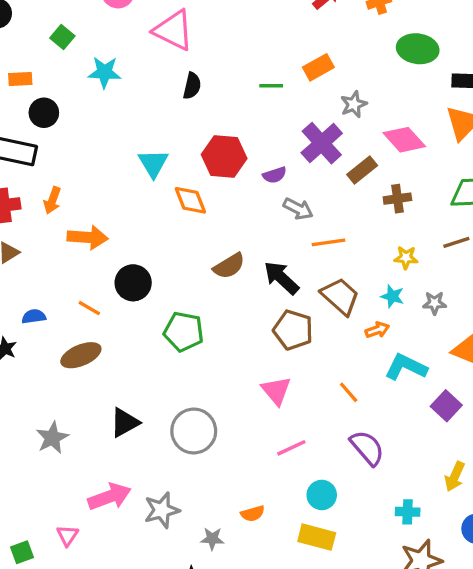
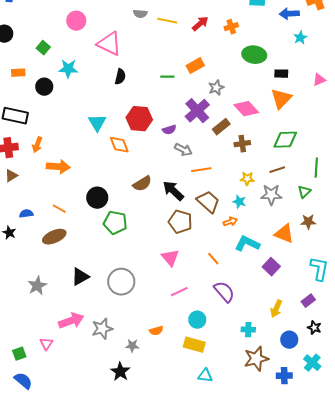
black circle: (44, 113) -> (44, 87), moved
black circle: (133, 283) -> (97, 198), moved
gray star: (435, 303) -> (271, 195), moved, size x1.5

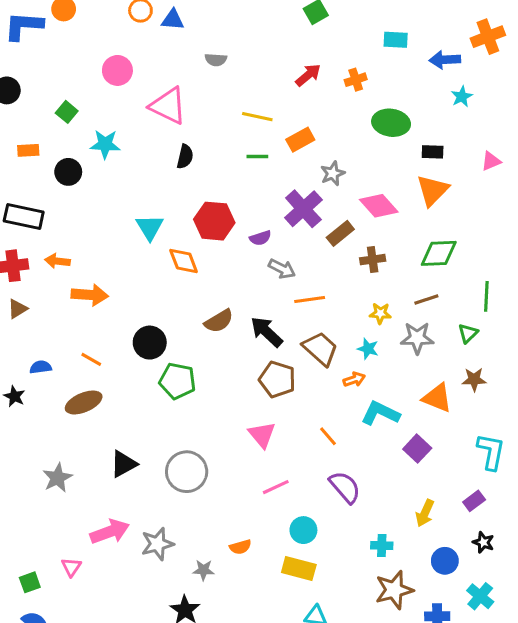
yellow line: (167, 21) -> (257, 117), moved
orange arrow: (37, 145) -> (57, 261), turned 77

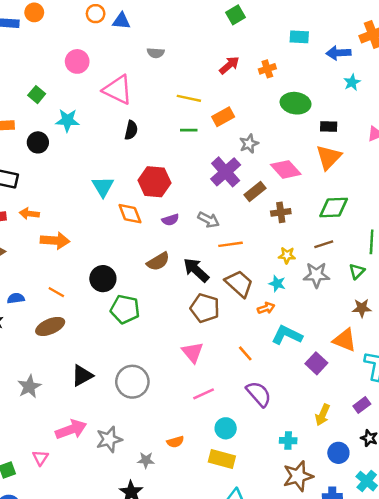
purple semicircle: (260, 238) -> (170, 220), moved
orange triangle: (437, 398) -> (345, 340), moved

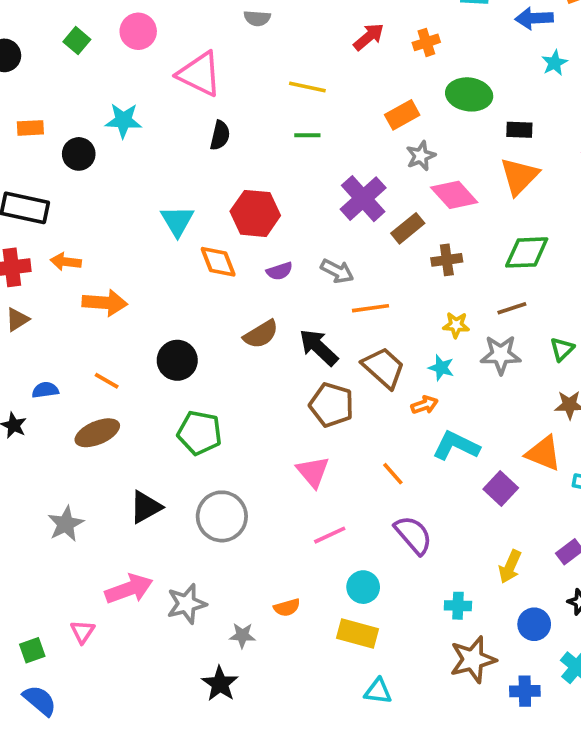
green square: (37, 95) -> (77, 41), moved
orange rectangle: (223, 117) -> (402, 115), moved
gray star: (249, 144) -> (421, 156), moved
green pentagon: (125, 309) -> (200, 433), moved

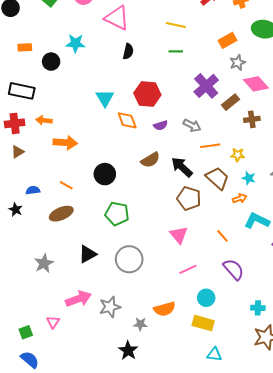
yellow star: (456, 325) -> (238, 155), moved
orange semicircle: (287, 608) -> (165, 309), size x1.5

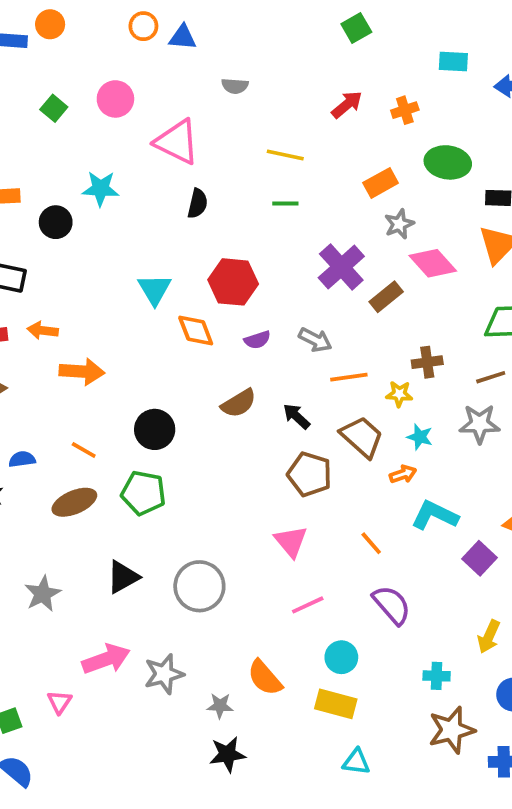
brown cross: (252, 119) -> (427, 362), moved
black arrow: (182, 167) -> (297, 416), size x0.7
green pentagon: (117, 214) -> (143, 493), moved
orange semicircle: (165, 309) -> (265, 678), turned 65
black star: (128, 350) -> (227, 754), moved, turned 30

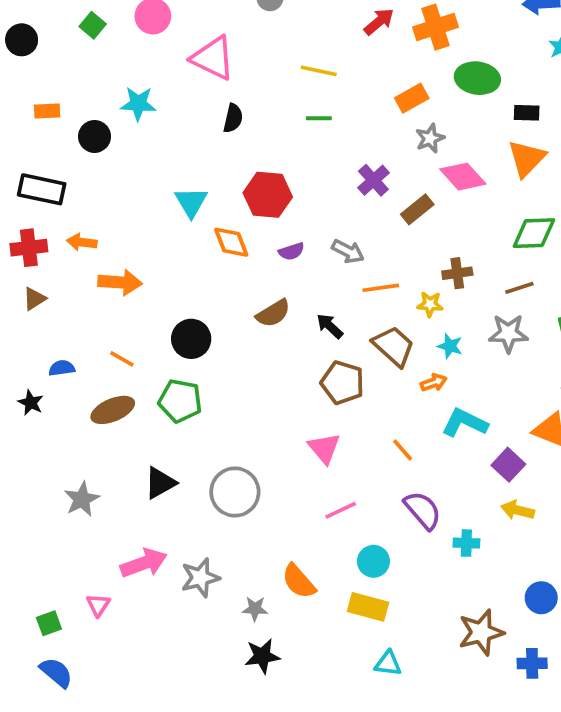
orange cross: (405, 110) -> (435, 27), size x1.6
purple cross: (341, 267) -> (373, 180), size x0.7
yellow arrow: (489, 637) -> (517, 510), moved, turned 80
cyan cross: (437, 676) -> (466, 543), moved

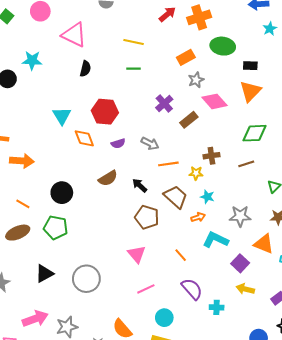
gray star: (508, 333) -> (240, 216), moved

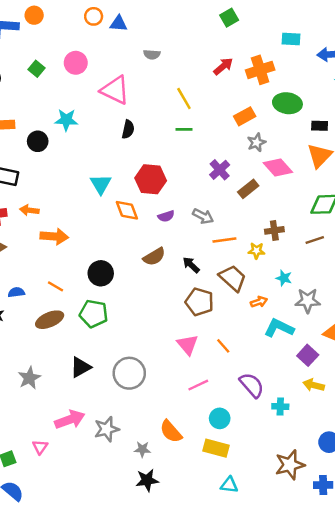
yellow line: (134, 42) -> (184, 98), turned 48
cyan star: (207, 197) -> (284, 278), moved
orange line: (181, 255) -> (223, 346), moved

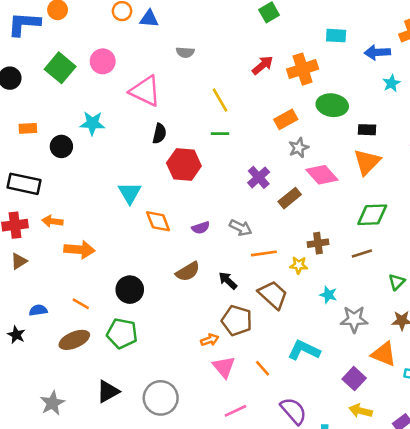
green square: (36, 69) -> (60, 68), size x1.6
red hexagon: (151, 179) -> (184, 165), moved
orange arrow: (259, 302) -> (210, 340), moved
cyan L-shape: (279, 328) -> (304, 350), moved

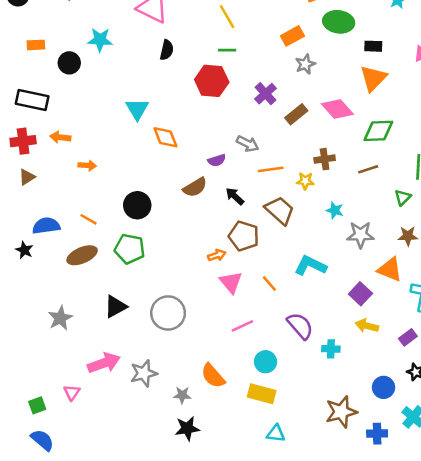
red hexagon: (184, 165) -> (212, 81), moved
pink diamond: (322, 175) -> (337, 109), moved
purple semicircle: (201, 228) -> (217, 160), moved
orange arrow: (79, 250) -> (87, 165), size x0.6
blue semicircle: (38, 310) -> (46, 226), size x1.5

